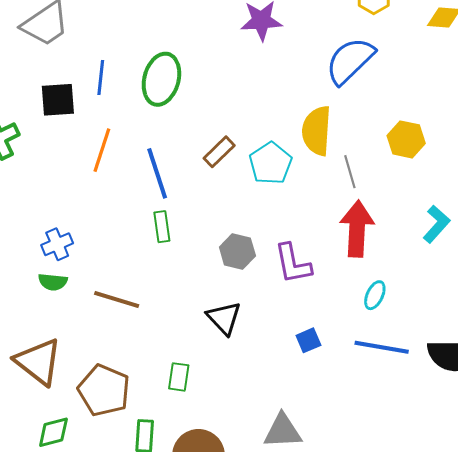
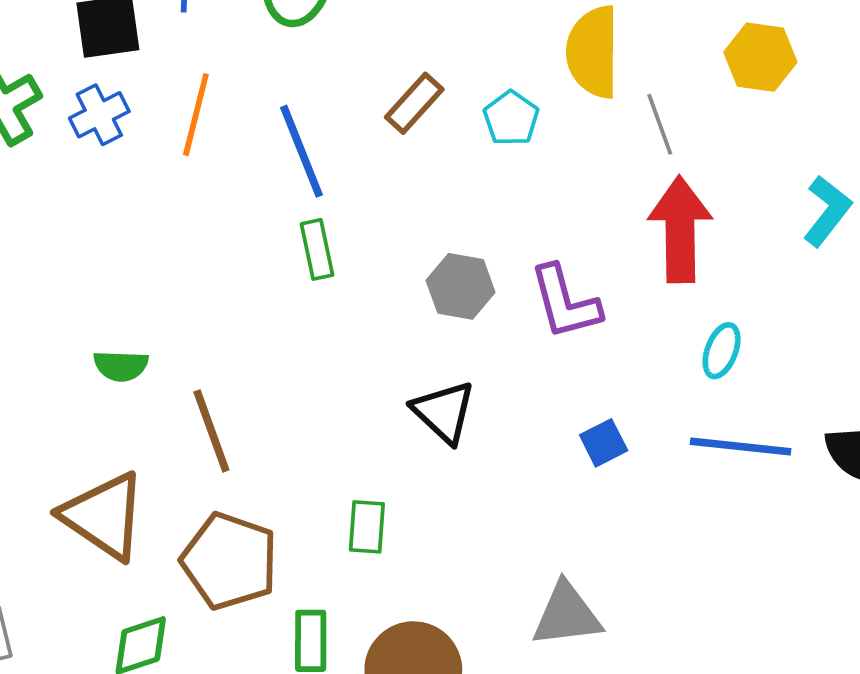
cyan pentagon: (270, 163) -> (511, 118), size x0.7
blue cross: (57, 244) -> (99, 115), moved
brown line: (117, 300) -> (211, 431), moved, turned 57

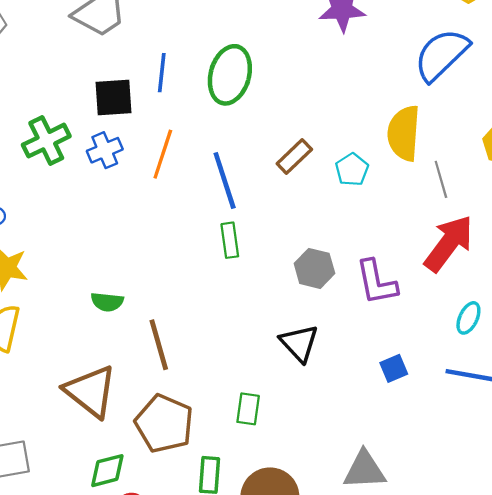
red arrow: (680, 229) -> (449, 243), turned 34

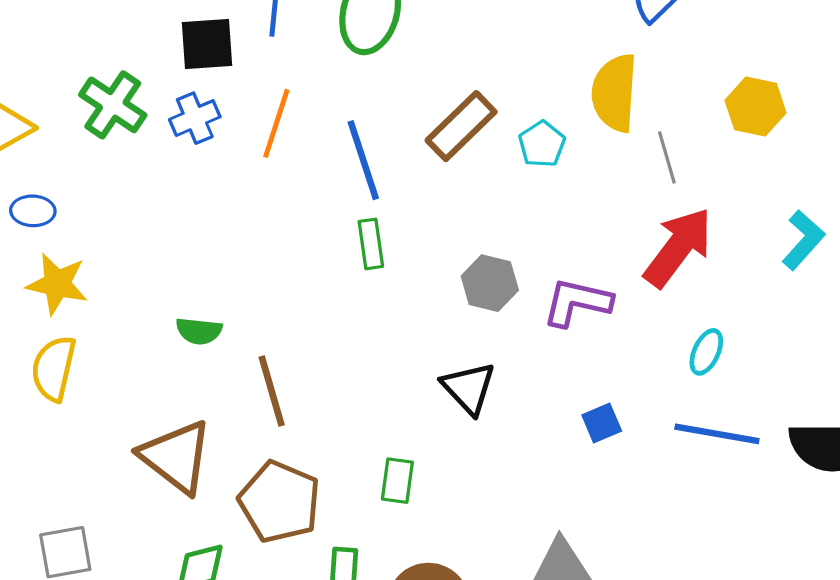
green cross: (46, 141) -> (113, 105), turned -30
brown rectangle: (294, 157) -> (461, 126), size x1.4
purple L-shape: (377, 282) -> (577, 302), turned 114

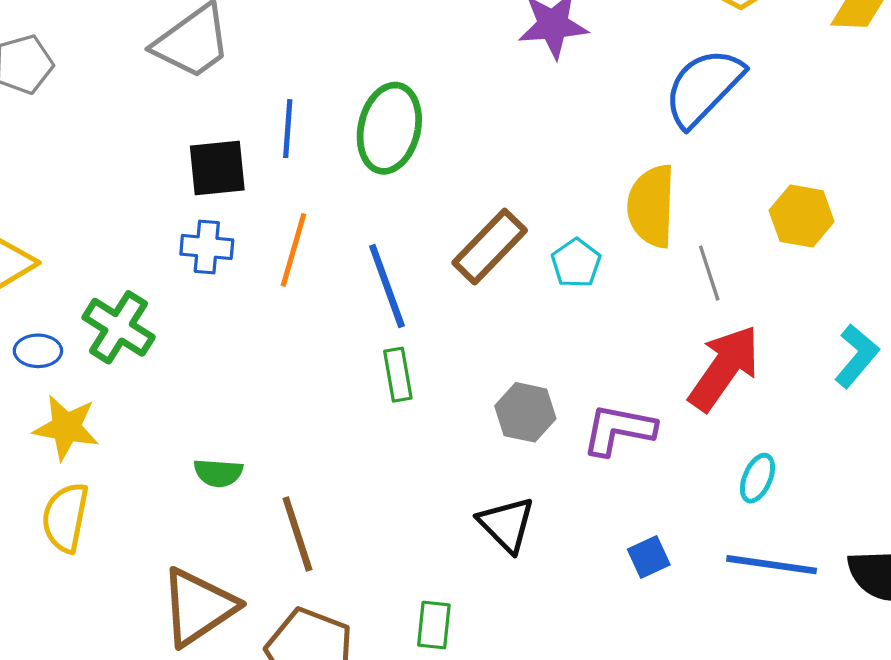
green cross: (113, 105) -> (119, 327), moved
blue cross: (195, 118) -> (207, 247), turned 30
brown triangle: (176, 457) -> (198, 607), turned 50

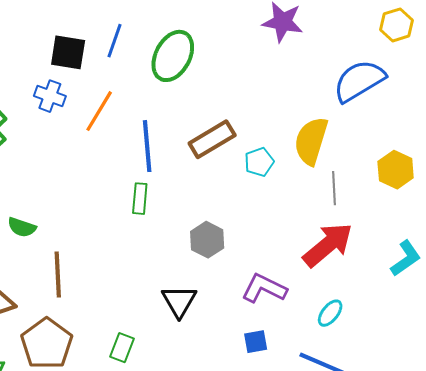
purple L-shape: (619, 430) -> (264, 288), moved

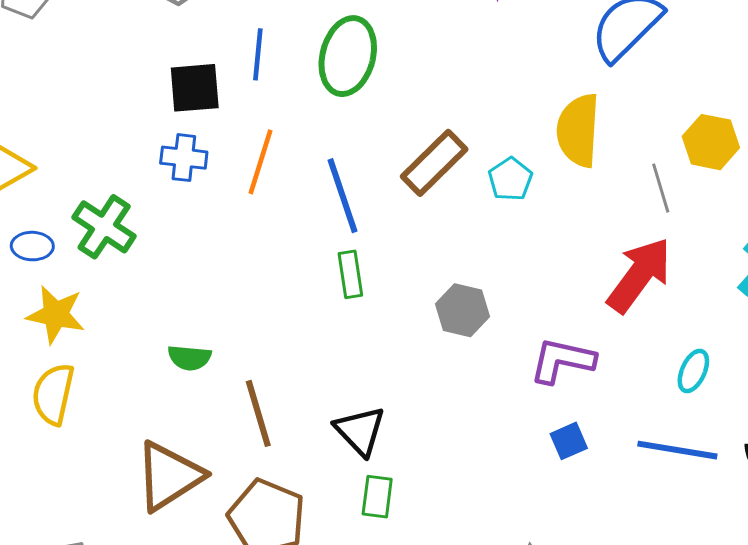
gray line: (334, 188) -> (661, 188), moved
black triangle: (179, 301) -> (360, 431), moved
cyan ellipse: (330, 313) -> (693, 371), moved

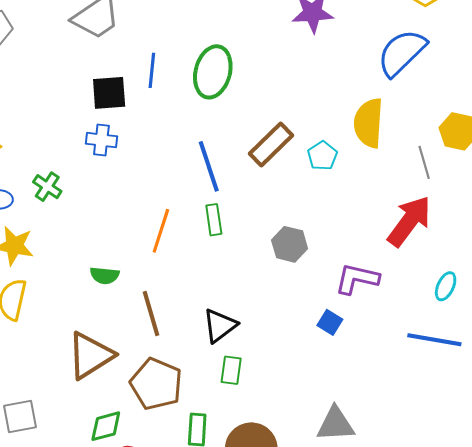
orange line: (260, 162) -> (161, 231), moved
green cross: (104, 227) -> (47, 187), size x0.7
black triangle: (360, 431) -> (220, 326), turned 36
blue square: (569, 441) -> (330, 322), moved, turned -35

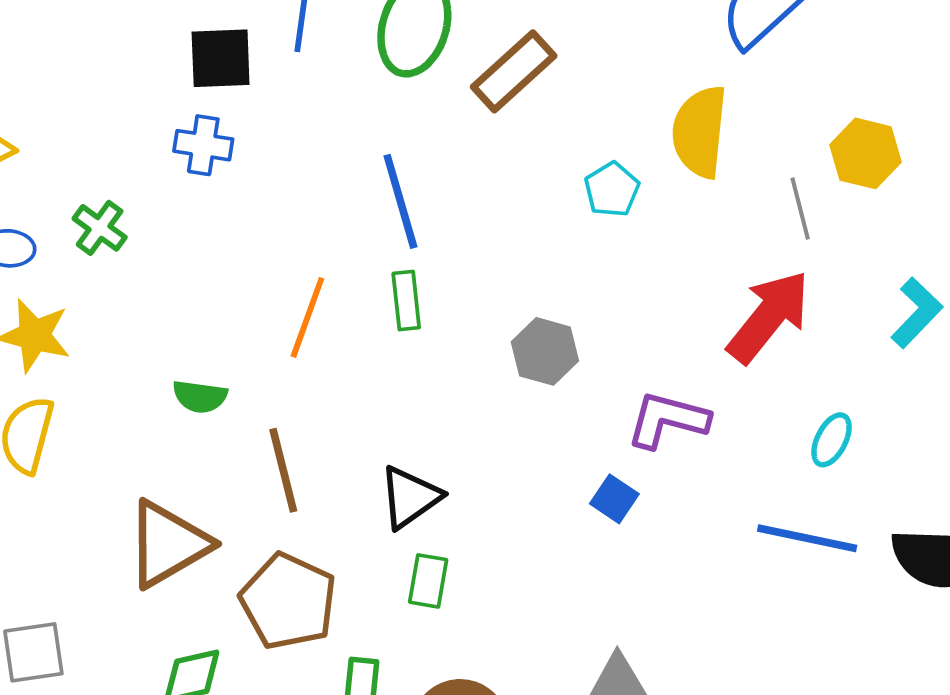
brown rectangle: (271, 144) -> (514, 71), moved

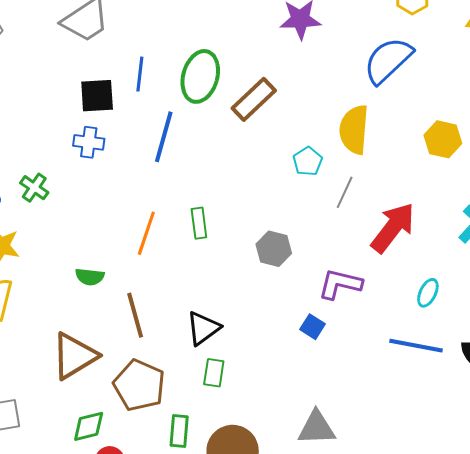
blue line: (400, 201) -> (164, 137), moved, turned 33
gray line: (800, 208) -> (345, 192), moved, turned 40

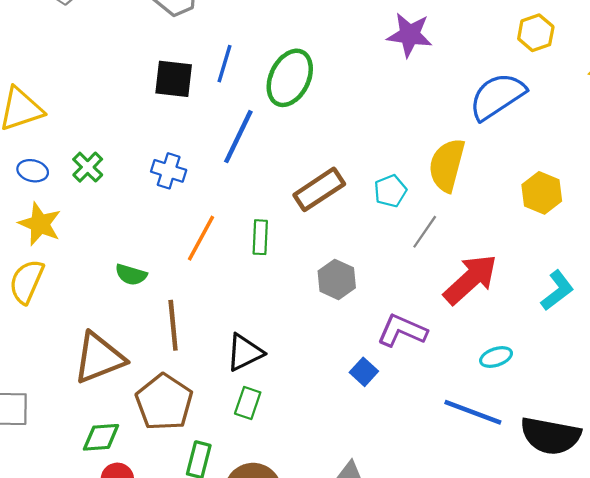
brown rectangle: (254, 99) -> (319, 189), moved
blue cross: (89, 142) -> (169, 171), moved
cyan ellipse: (428, 293) -> (496, 357), turned 36

